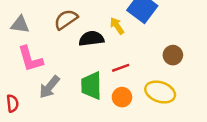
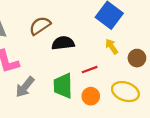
yellow arrow: (117, 26) -> (112, 46), moved

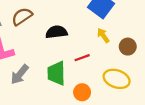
brown semicircle: (40, 26) -> (22, 17), moved
orange circle: (91, 96) -> (82, 92), moved

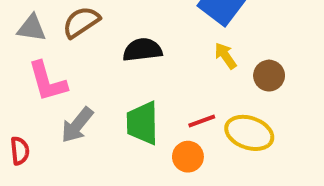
red line: (82, 58) -> (202, 121), moved

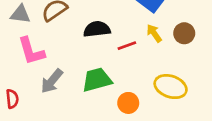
brown circle: (269, 76) -> (184, 33), moved
red line: (202, 121) -> (127, 46), moved
green trapezoid: (142, 123) -> (97, 80), turned 76

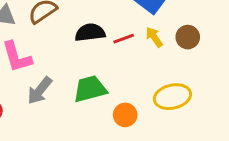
red line: (127, 46) -> (124, 39), moved
yellow ellipse: (171, 87) -> (172, 97), turned -32

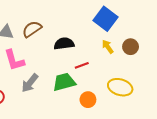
red line: (124, 39) -> (82, 65), moved
yellow ellipse: (172, 97) -> (120, 87), turned 30

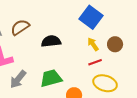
red line: (82, 65) -> (95, 62), moved

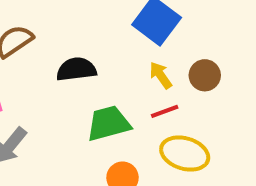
green trapezoid: (51, 78) -> (108, 123), moved

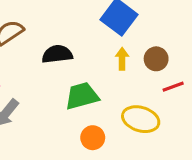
yellow arrow: (161, 75) -> (122, 59), turned 35
red line: (165, 111) -> (173, 87), moved

